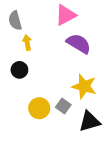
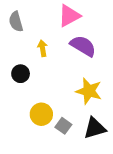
yellow arrow: (27, 42) -> (43, 48), moved
gray square: (63, 106) -> (63, 126), moved

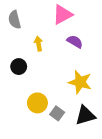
purple semicircle: (83, 46) -> (75, 42), size x0.7

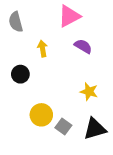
yellow star: (80, 82) -> (89, 92), size x0.7

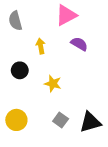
yellow star: (89, 92) -> (53, 84), moved
yellow circle: (41, 115) -> (16, 120), moved

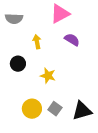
gray semicircle: (15, 21) -> (14, 19), turned -72
yellow circle: (16, 120) -> (32, 109), moved

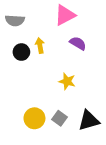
black circle: (18, 64) -> (21, 52), moved
yellow star: (48, 76) -> (67, 81), moved

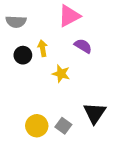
yellow star: (67, 81) -> (61, 74), moved
black triangle: (89, 120) -> (95, 113), moved, turned -40

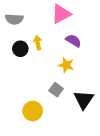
yellow star: (61, 74) -> (66, 65), moved
gray square: (63, 126) -> (56, 90), moved

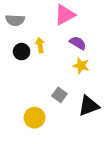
yellow star: (66, 65) -> (81, 66), moved
black triangle: (84, 100) -> (89, 106), turned 35

